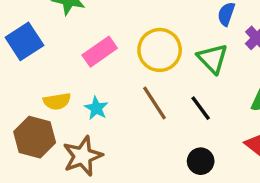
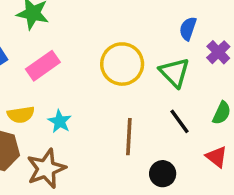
pink rectangle: (100, 52) -> (43, 66), moved
brown line: (154, 103) -> (129, 137), moved, turned 36
black line: (201, 108) -> (179, 121), moved

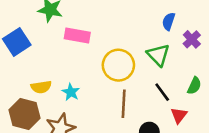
yellow circle: (122, 64) -> (118, 65), moved
pink rectangle: (43, 66) -> (77, 36), moved, turned 45
red triangle: (217, 157) -> (179, 115), moved, turned 30

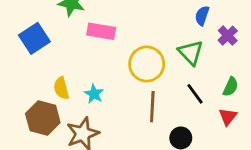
yellow semicircle: (41, 87) -> (61, 88), turned 84
red triangle: (179, 115) -> (228, 117), moved

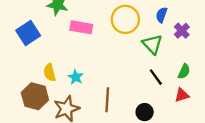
yellow circle: (147, 64) -> (125, 19), moved
brown line: (152, 107) -> (107, 100), moved
red triangle: (228, 117) -> (182, 95), turned 35

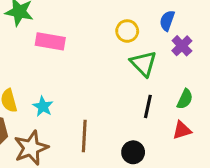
blue semicircle: (161, 15) -> (167, 21), moved
yellow circle: (125, 19) -> (127, 31), moved, size x0.6
black line: (156, 77) -> (148, 106), turned 48

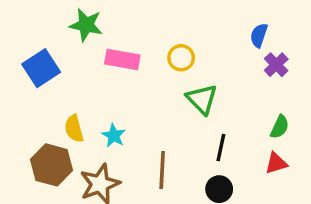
yellow circle: (127, 31) -> (181, 58), moved
green triangle: (143, 64) -> (202, 99), moved
black line: (148, 106) -> (221, 148), moved

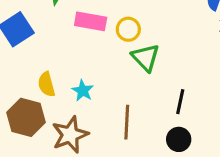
yellow circle: (181, 58) -> (128, 29), moved
green triangle: (202, 99) -> (146, 58), moved

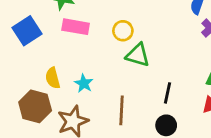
pink rectangle: (91, 21) -> (76, 27), moved
green triangle: (146, 58) -> (138, 55), turned -30

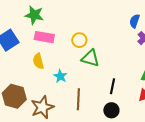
yellow semicircle: (53, 78) -> (38, 61), moved
cyan star: (84, 83) -> (60, 76), moved

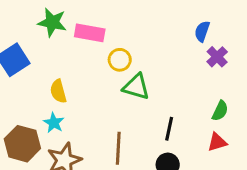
pink rectangle: (44, 37) -> (90, 33), moved
cyan star: (60, 76) -> (54, 123), moved

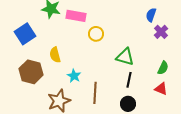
green triangle: (136, 87) -> (125, 57), moved
cyan star: (54, 123) -> (74, 76), moved
red triangle: (217, 142) -> (161, 89), turned 40
brown hexagon: (22, 144) -> (31, 72), moved

